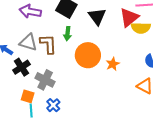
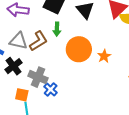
brown L-shape: (48, 44) -> (38, 41), turned 65
blue cross: (53, 105) -> (51, 90), moved

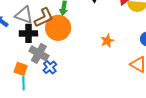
orange circle: (79, 49) -> (58, 28), moved
black cross: (14, 66) -> (28, 33), moved, turned 30

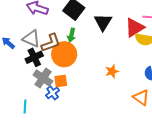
black cross: (28, 33) -> (34, 57), turned -30
orange square: (21, 69) -> (61, 81), moved, turned -32

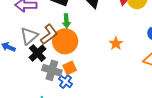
gray triangle: (31, 39) -> (29, 36), turned -48

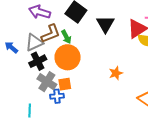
green arrow: (66, 21) -> (66, 37), moved, turned -40
brown L-shape: (49, 34) -> (51, 34), moved
blue cross: (66, 82) -> (57, 96), turned 32

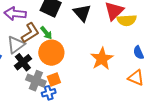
orange star: (116, 73) -> (102, 59), size x1.6

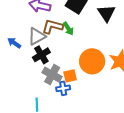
brown L-shape: (30, 33) -> (52, 26), turned -140
orange circle: (51, 53) -> (92, 61), moved

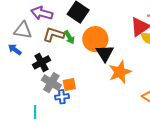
black triangle: (106, 13) -> (105, 53), moved
gray triangle: (37, 36) -> (23, 30), moved, turned 36
orange circle: (92, 61) -> (95, 39), moved

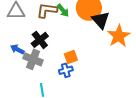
blue arrow: (15, 49) -> (17, 49), moved
gray cross: (51, 83) -> (33, 59), moved

